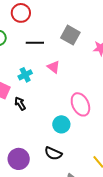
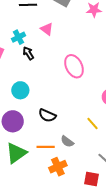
black arrow: (20, 104) -> (28, 53), moved
cyan circle: (61, 124) -> (20, 90), moved

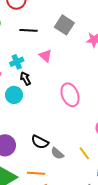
cyan circle: (20, 90) -> (14, 95), moved
gray semicircle: (67, 141) -> (57, 153), moved

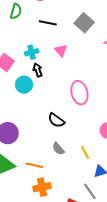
black semicircle: (40, 142) -> (56, 120), moved

